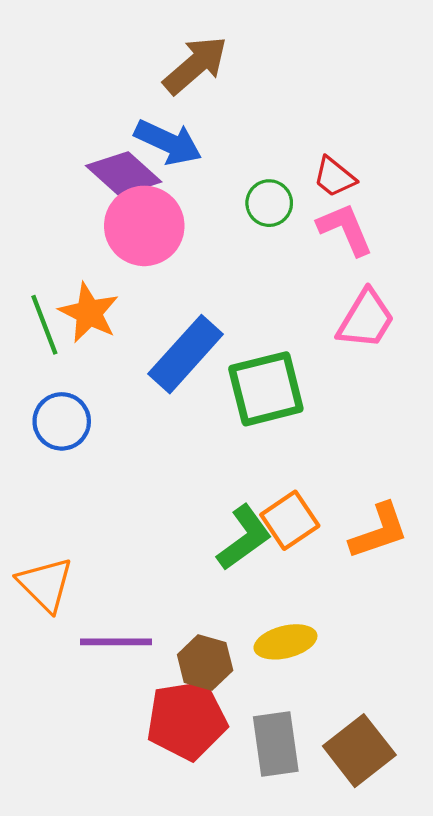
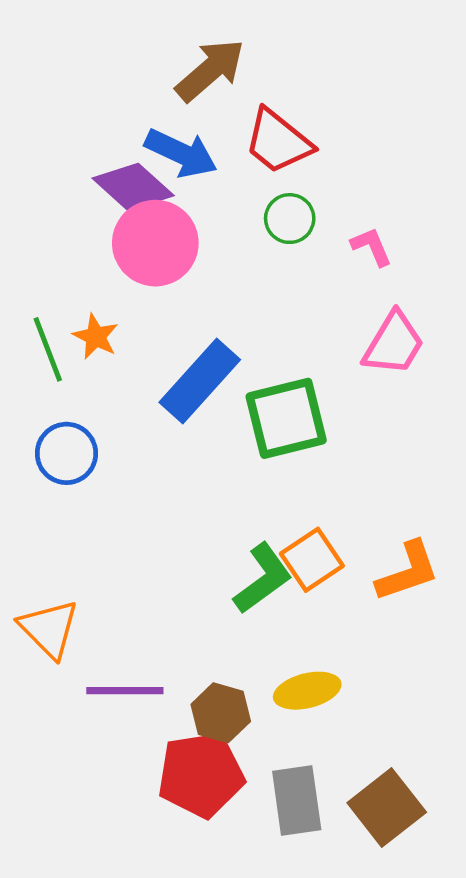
red trapezoid: (334, 177) -> (278, 141), moved, size x1.5
pink L-shape: (345, 229) -> (371, 247), size x0.7
orange star: (89, 313) -> (96, 337), size x0.7

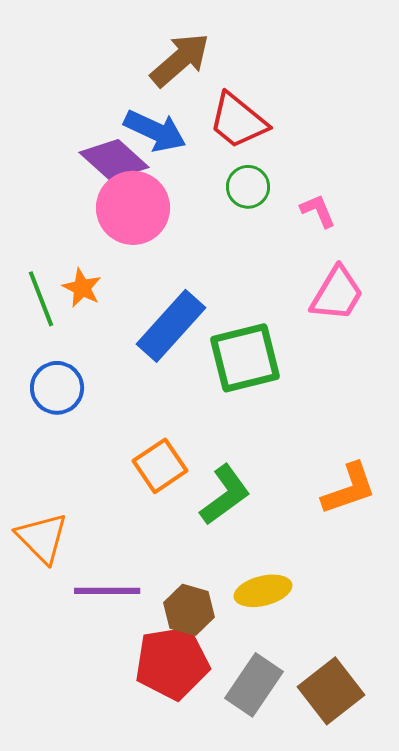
orange square: (312, 560) -> (160, 466), moved
gray rectangle: (297, 800) -> (254, 685), turned 42

